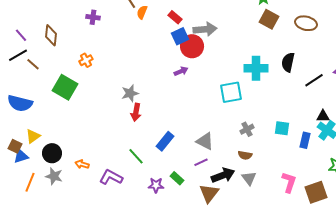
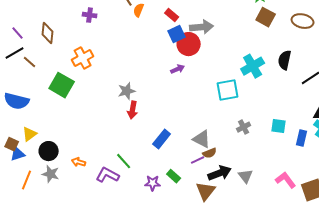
orange cross: (86, 60) -> (83, 58), size x1.5
cyan cross: (256, 68) -> (253, 66), turned -30
brown semicircle: (245, 155) -> (210, 153), moved, turned -32
green line: (136, 156) -> (124, 161), moved
pink L-shape: (289, 182) -> (286, 180), turned -55

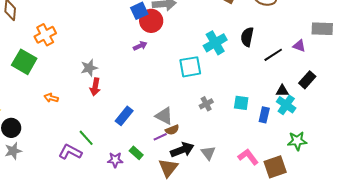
orange arrow: (79, 162) -> (51, 98), moved
gray star: (51, 174) -> (13, 151), turned -30

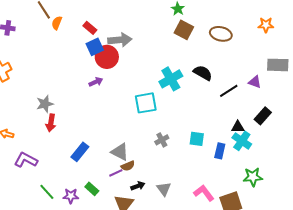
black semicircle: (247, 37) -> (203, 73), turned 108
green line: (86, 138) -> (47, 192), moved
black arrow: (182, 150) -> (138, 186), size x0.6
purple L-shape: (70, 152) -> (26, 160), moved

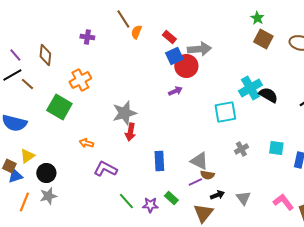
black semicircle: (203, 73) -> (268, 95), moved
gray star: (45, 104) -> (124, 113), size x1.4
blue rectangle: (80, 152) -> (159, 161), turned -42
brown semicircle: (128, 166) -> (207, 175), turned 32

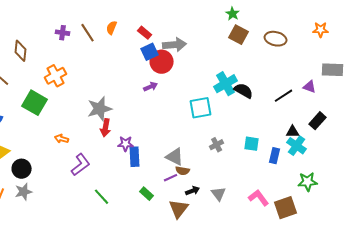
brown line: (123, 19) -> (88, 33), moved
purple L-shape: (105, 169) -> (81, 165), turned 115
purple star: (150, 205) -> (126, 144), moved

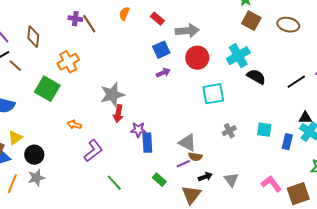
brown line: (88, 33) -> (89, 24), moved
blue square: (150, 52) -> (161, 50), moved
red circle: (162, 62) -> (197, 58), moved
cyan cross: (226, 84) -> (238, 56), moved

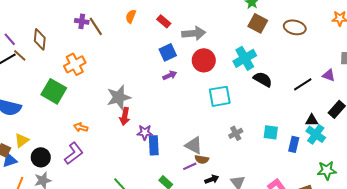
brown line: (15, 66) -> (20, 55), moved
purple L-shape: (93, 151) -> (74, 153), moved

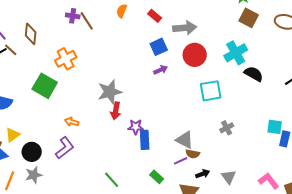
cyan square: (271, 132) -> (275, 127), moved

